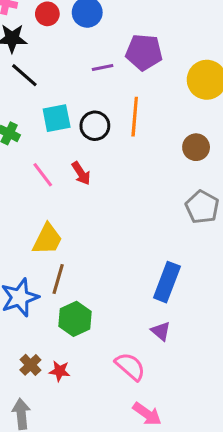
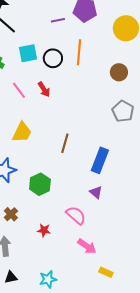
brown line: (58, 279) -> (65, 143), moved
red star: (60, 371) -> (44, 230), moved

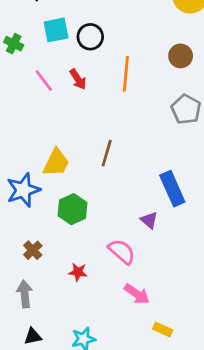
orange line: (79, 52) -> (126, 74), moved
yellow trapezoid: (22, 132) -> (56, 163), moved
blue rectangle: (100, 160) -> (172, 189), moved, turned -45

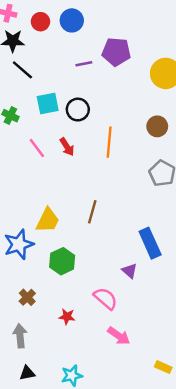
yellow rectangle: (163, 330) -> (163, 367), moved

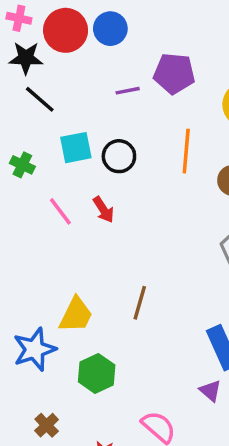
red circle: (40, 22) -> (66, 30), size x1.6
orange line: (109, 142) -> (186, 151), moved
purple triangle: (130, 271) -> (210, 391), moved

